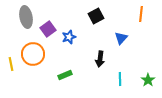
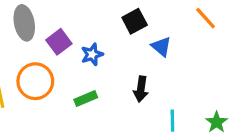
orange line: (141, 14) -> (206, 18), turned -49
blue triangle: (121, 38) -> (161, 47), moved, turned -32
green rectangle: (65, 75) -> (86, 99), moved

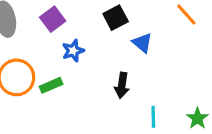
purple square: (59, 42) -> (53, 19), moved
green rectangle: (86, 99) -> (51, 85), moved

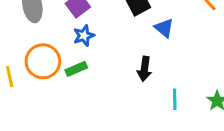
blue star: (73, 51) -> (84, 36), moved

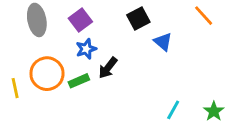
black arrow: (144, 69) -> (108, 68), moved, turned 30
cyan line: (175, 99) -> (173, 110), turned 30

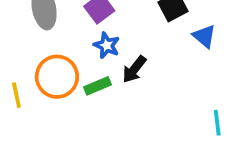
blue star: (86, 49) -> (107, 45), turned -30
cyan line: (173, 110) -> (217, 123), turned -36

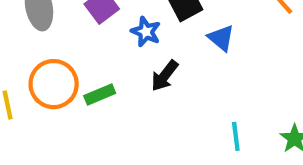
blue star: (107, 45) -> (146, 32), moved
black arrow: (134, 69) -> (165, 76), moved

